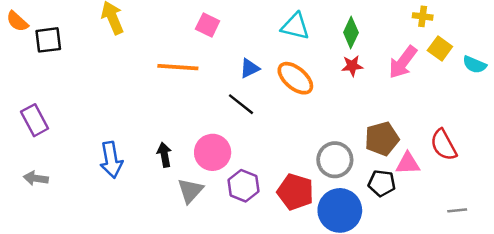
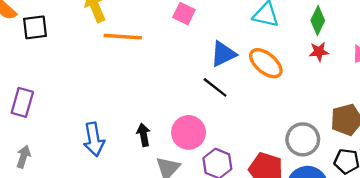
orange line: (178, 67) -> (123, 37), moved
blue triangle: (250, 68) -> (223, 54), size x1.4
purple rectangle: (35, 120) -> (22, 102), turned 44
gray arrow: (36, 178) -> (23, 157), turned 100

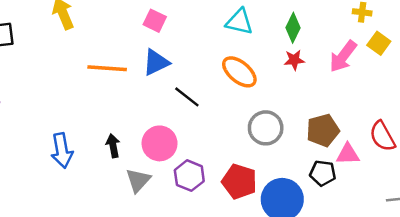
orange line: (123, 37) -> (107, 68), moved
blue triangle: (223, 54) -> (156, 62), moved
gray circle: (303, 139) -> (266, 128), moved

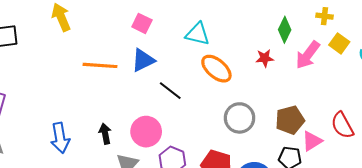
cyan triangle: (239, 22) -> (198, 34), moved
green diamond: (293, 28) -> (285, 30), moved
pink triangle: (348, 154) -> (312, 141), turned -30

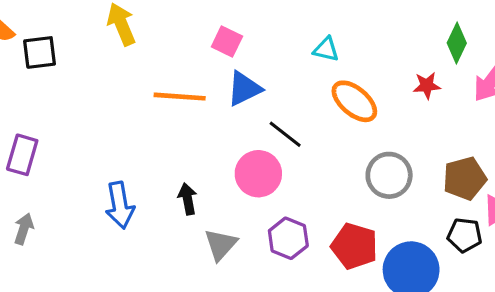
pink square: (142, 23) -> (227, 41), moved
cyan triangle: (198, 34) -> (326, 49), size x0.7
pink circle: (146, 132) -> (258, 174), moved

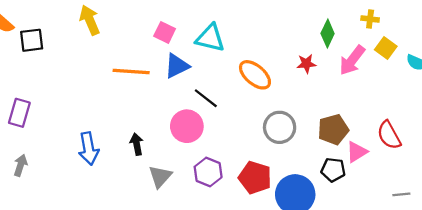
cyan triangle: (326, 49) -> (210, 38), moved, size x1.6

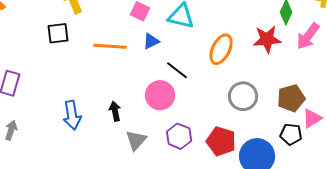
black square: (32, 40) -> (58, 33), moved
red star: (306, 64) -> (267, 39), size x1.6
blue triangle: (177, 66) -> (151, 41), size x0.7
orange ellipse: (255, 75) -> (221, 49), turned 76

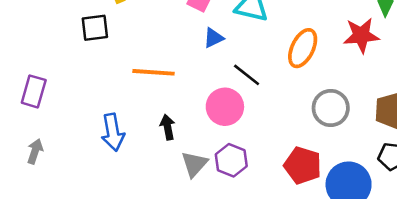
orange line: (110, 46) -> (154, 72), moved
purple hexagon: (179, 136) -> (231, 160), moved

